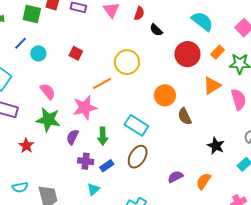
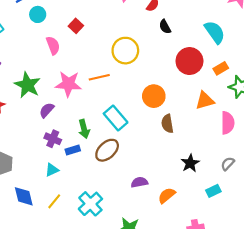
orange line: (102, 83) -> (99, 77), moved
pink semicircle: (48, 91) -> (53, 45), moved
green arrow: (103, 136) -> (84, 129), moved, turned -30

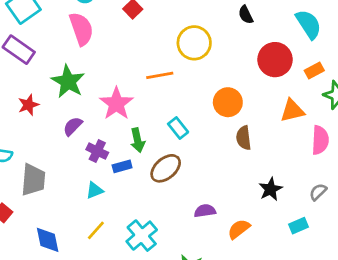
pink semicircle: (53, 45) -> (81, 29), moved, size x1.4
pink star: (68, 84) -> (116, 104), moved, turned 30
purple semicircle: (47, 110) -> (73, 126), moved
cyan rectangle: (116, 118) -> (178, 128), size x0.7
blue diamond: (24, 196) -> (48, 240), moved

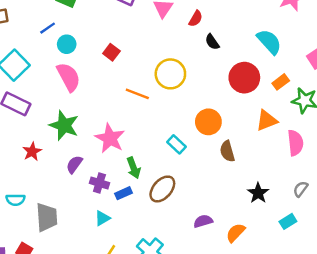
orange line: (160, 75) -> (137, 94), moved, turned 40
cyan rectangle: (178, 128) -> (176, 144), moved

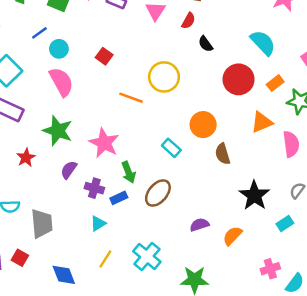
black star: (258, 193) -> (254, 195), size x1.4

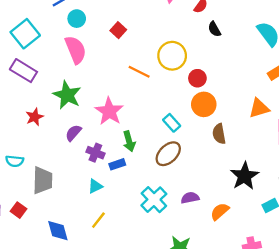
red circle: (239, 79) -> (197, 78), moved, size x0.6
brown ellipse: (158, 193) -> (168, 154), moved
cyan cross: (147, 257) -> (154, 200), moved

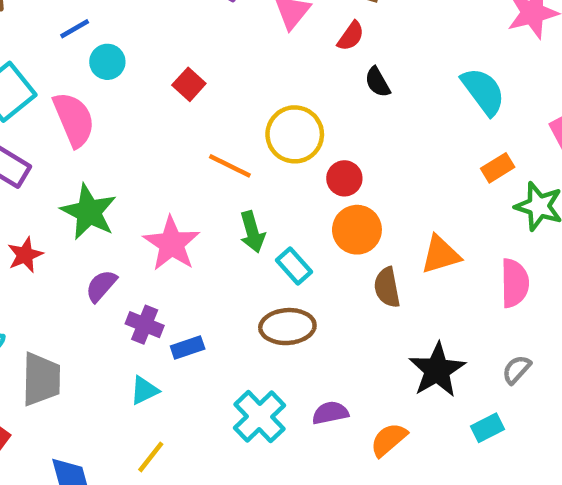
pink semicircle: (76, 50) -> (74, 119), moved
orange triangle: (259, 108) -> (441, 255), moved
green arrow: (129, 141) -> (252, 232), moved
brown ellipse: (168, 154) -> (287, 327), turned 40

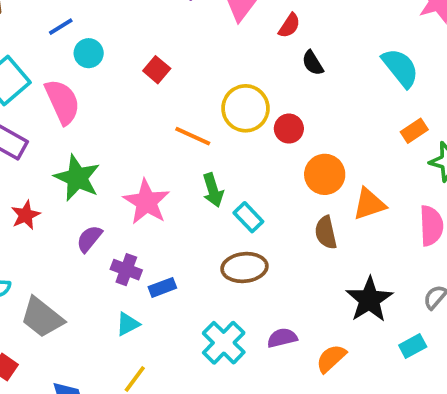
red circle: (344, 178) -> (289, 129), moved
orange circle: (357, 230) -> (325, 174), moved
gray trapezoid: (41, 379) -> (42, 317), turned 129

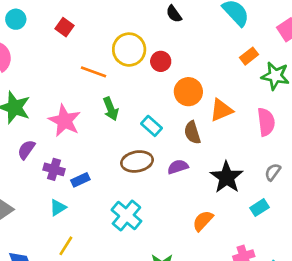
cyan rectangle: (248, 217) -> (151, 126), moved
purple semicircle: (282, 338) -> (178, 167), moved

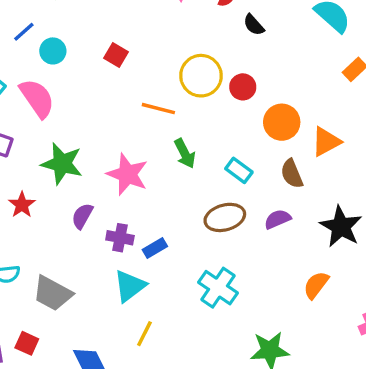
cyan triangle: (58, 208) -> (130, 286), size x1.5

